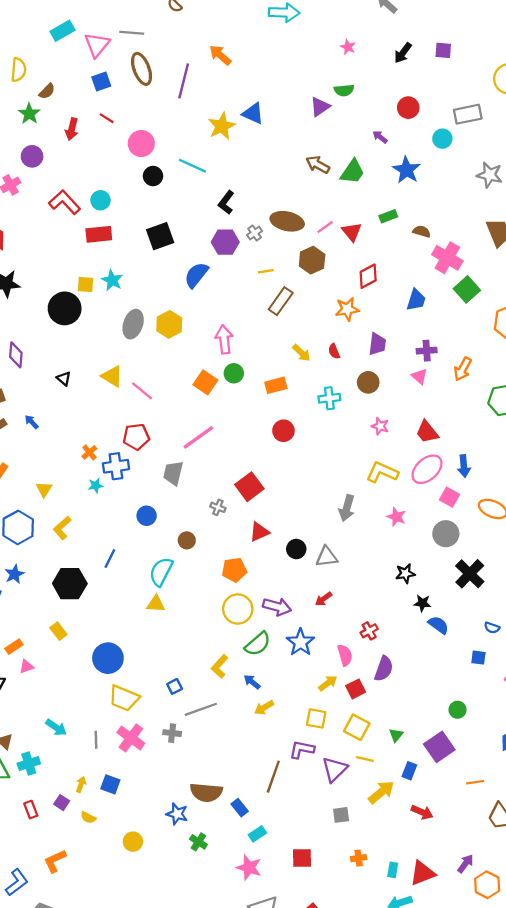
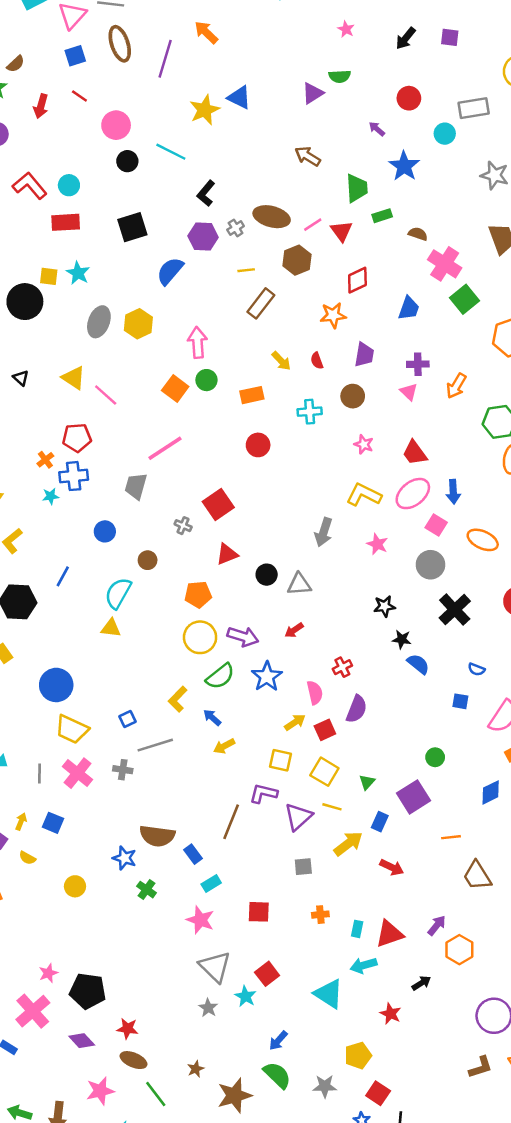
green trapezoid: (352, 172) -> (357, 188), moved, turned -40
red pentagon: (136, 437) -> (77, 438), moved

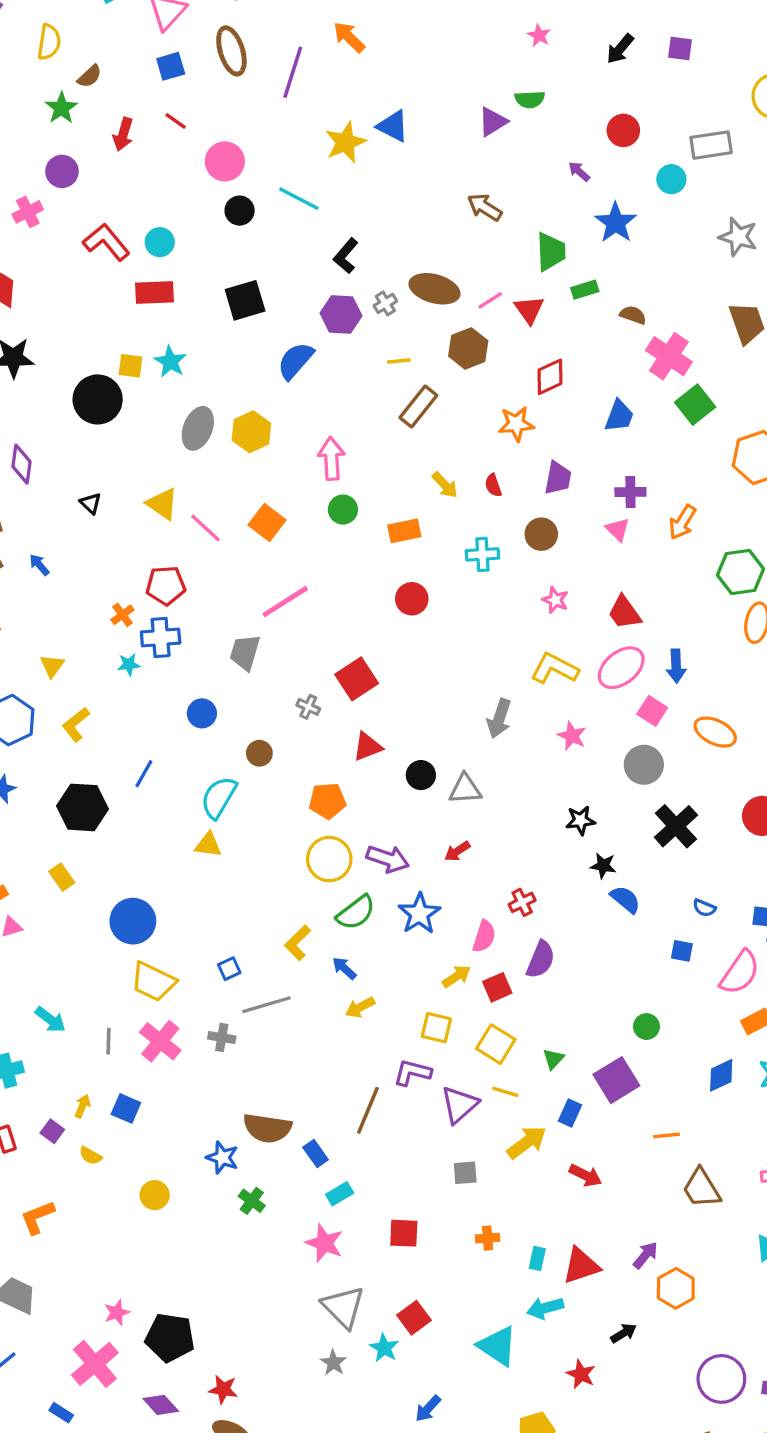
orange square: (175, 389) -> (267, 523), moved
pink semicircle: (315, 693) -> (484, 936), turned 30

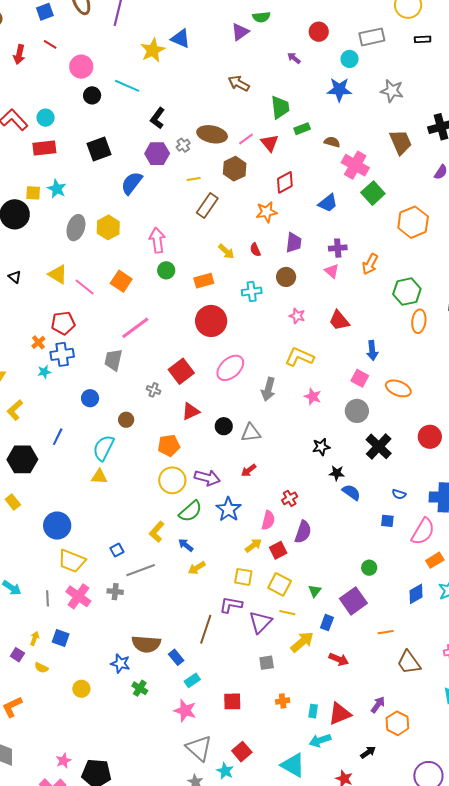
blue star: (616, 223) -> (339, 90), moved, turned -30
blue trapezoid: (619, 416) -> (328, 203), turned 35
red circle: (412, 599) -> (211, 321), size x1.6
pink ellipse: (621, 668) -> (230, 368), moved

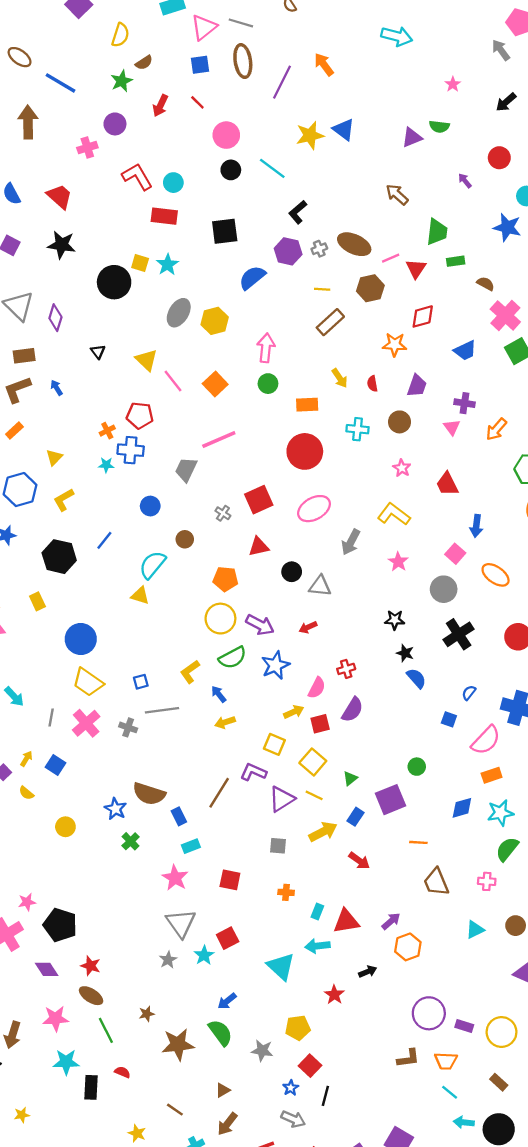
blue semicircle: (399, 494) -> (469, 693), turned 96

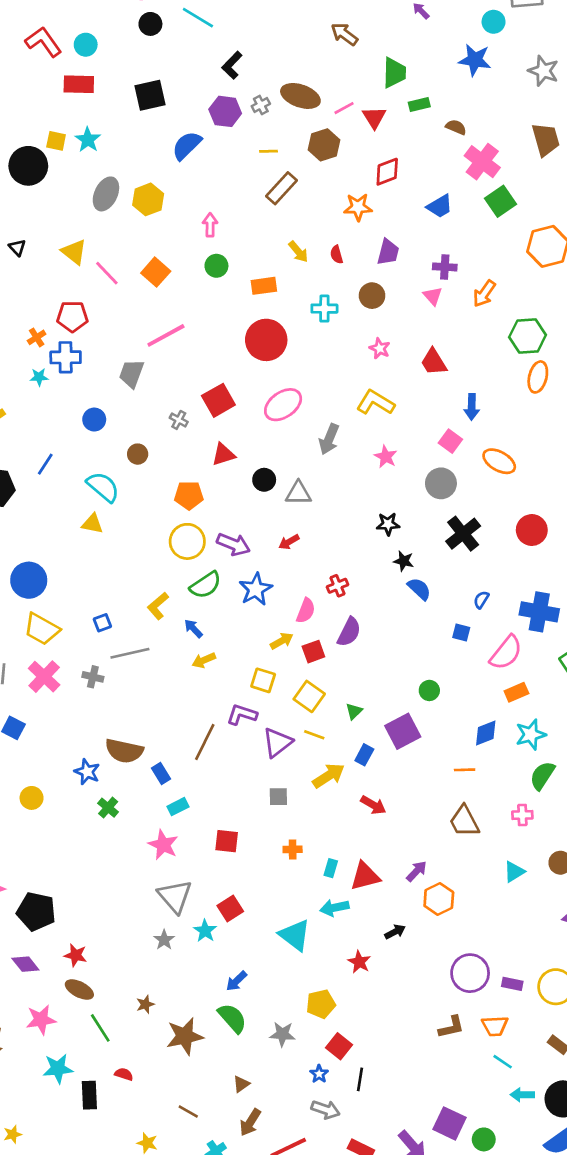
pink arrow: (266, 348) -> (210, 225), size x0.7
cyan semicircle: (152, 565) -> (103, 487), turned 96
orange line: (418, 842) -> (465, 770), moved

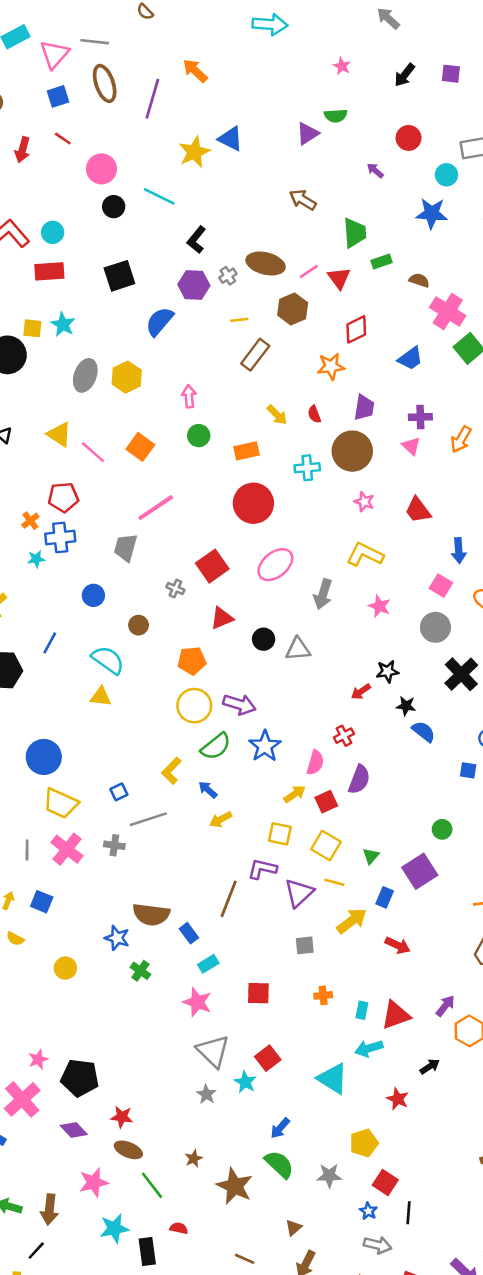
brown circle: (372, 296) -> (352, 451), size x1.6
red arrow: (289, 542) -> (361, 692), moved
brown star: (185, 1036) -> (235, 1186), turned -30

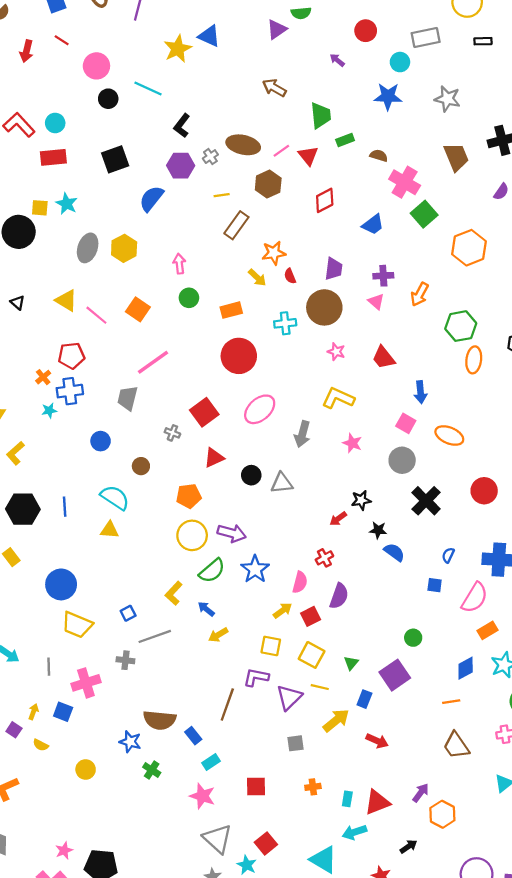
orange star: (331, 366) -> (274, 253), moved
blue line: (50, 643) -> (65, 507), moved, turned -30
pink cross: (67, 849) -> (86, 683), moved, turned 36

